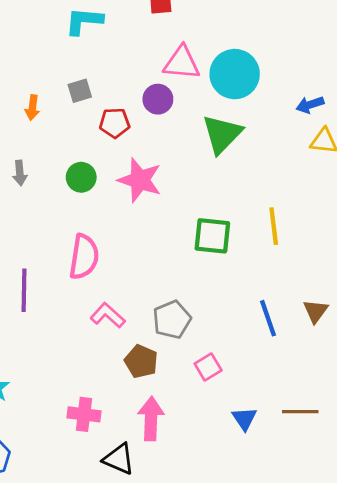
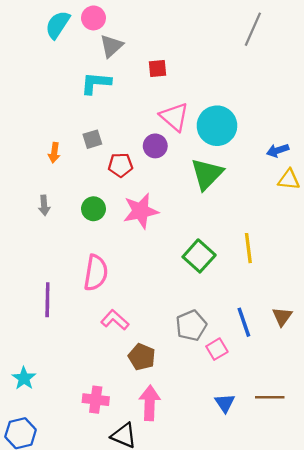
pink triangle: (182, 63) -> (174, 117), turned 36
pink star: (140, 180) -> (141, 211), turned -30
green square: (212, 236) -> (199, 256), turned 36
gray pentagon: (172, 320) -> (191, 325), moved
pink square: (208, 367) -> (217, 349), moved

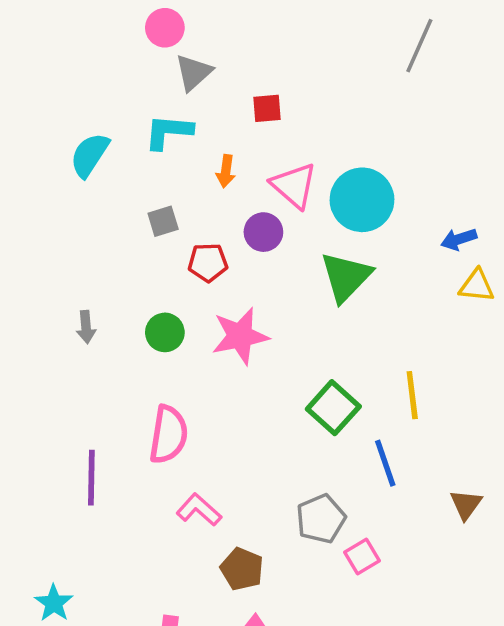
cyan semicircle: (58, 25) -> (90, 155), moved
orange arrow: (54, 153) -> (226, 171), moved
blue line: (244, 322) -> (385, 463), moved

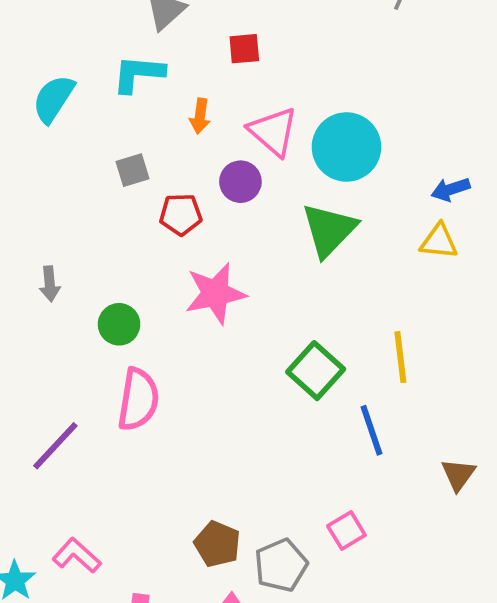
yellow triangle: (477, 286) -> (439, 241), moved
green circle: (165, 332) -> (119, 324), moved
purple line: (91, 478) -> (55, 446), turned 42
pink L-shape: (199, 510) -> (77, 556), moved
gray pentagon: (321, 519) -> (281, 565), moved

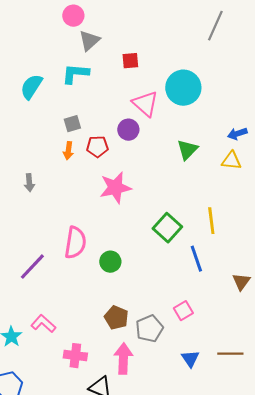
orange arrow: (200, 116) -> (68, 151), moved
cyan circle: (346, 147) -> (183, 88), moved
green triangle: (329, 230) -> (187, 150), moved, size x0.7
green circle: (119, 324) -> (110, 262), moved

